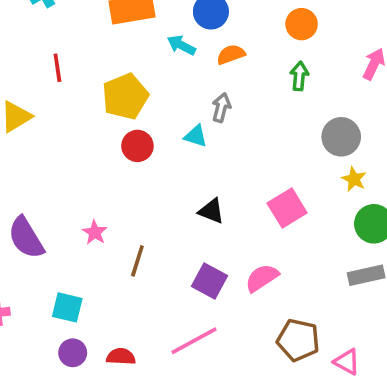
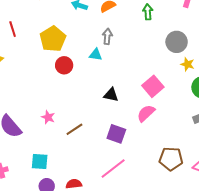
brown line: (137, 261) -> (74, 129), turned 48
pink semicircle: (262, 278) -> (146, 113), moved

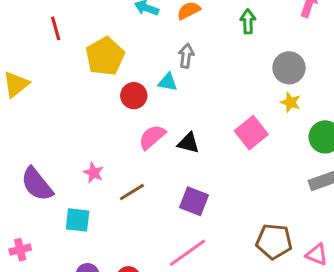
red line: (13, 29) -> (56, 28), moved
yellow star: (187, 64) -> (291, 102), moved
red circle: (64, 65) -> (134, 96), moved
pink semicircle: (146, 113) -> (152, 137), moved
cyan square: (40, 161) -> (78, 220), moved

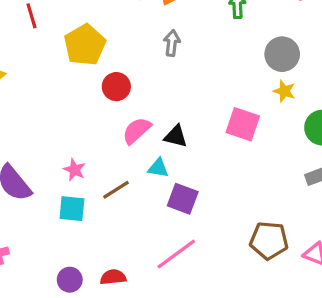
cyan triangle: (168, 82) -> (158, 168), moved
pink square: (251, 133) -> (243, 124), turned -32
cyan square: (78, 220) -> (72, 209), moved

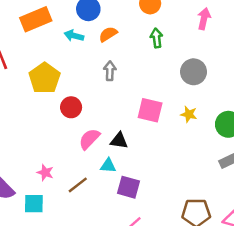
yellow star: (284, 91) -> (189, 114), moved
pink square: (243, 124) -> (150, 110), moved
cyan square: (72, 209) -> (34, 204), moved

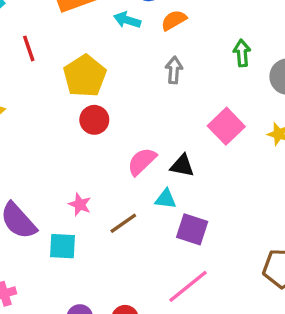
green arrow: (157, 38) -> (242, 53), moved
red circle: (71, 107) -> (94, 120), moved
pink square: (150, 110) -> (226, 126), turned 30

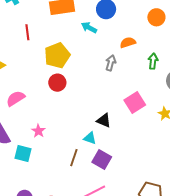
orange semicircle: (174, 20) -> (128, 43), moved
pink semicircle: (142, 161) -> (16, 98), moved
brown line: (123, 223) -> (74, 158), moved, turned -48

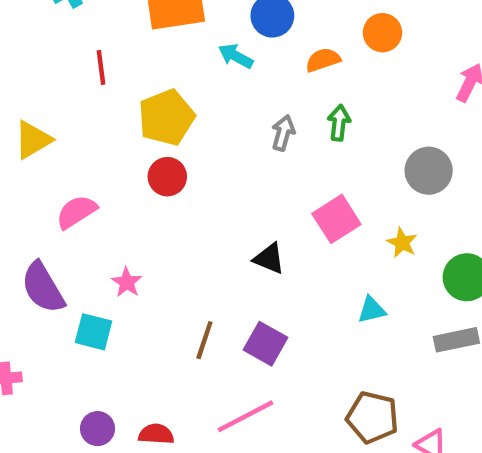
orange semicircle: (128, 43) -> (323, 60), moved
green arrow: (153, 61) -> (339, 123), moved
cyan triangle: (90, 138) -> (372, 310), moved, turned -32

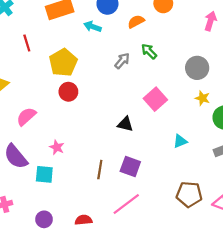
green arrow: (339, 123) -> (149, 51), turned -42
gray arrow: (283, 133) -> (122, 61), turned 35
yellow star: (402, 243) -> (202, 98), moved
purple circle: (98, 429) -> (44, 219), moved

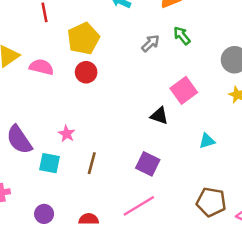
pink semicircle: (26, 116) -> (41, 67), moved, turned 50
black triangle: (125, 124) -> (159, 116), moved
brown line: (100, 170) -> (92, 163), moved

